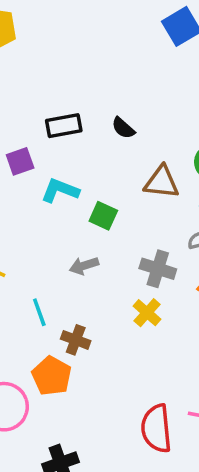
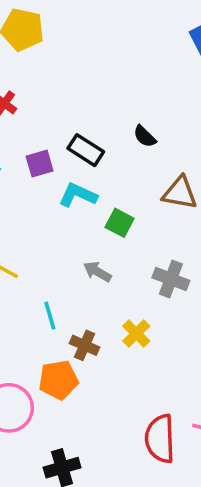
black rectangle: (64, 126) -> (86, 150), moved, turned 40
gray arrow: (84, 266) -> (97, 272), turned 44
yellow cross: (147, 313) -> (136, 334), moved
orange pentagon: (52, 376) -> (58, 380), turned 30

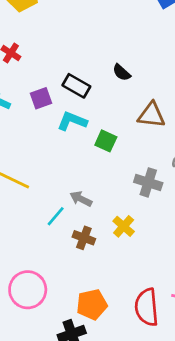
gray arrow: (97, 272) -> (81, 199), moved
cyan line: (50, 316) -> (56, 216), turned 60
orange pentagon: (58, 380) -> (92, 304), moved

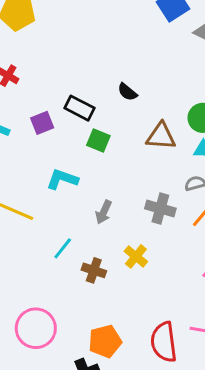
cyan L-shape: (72, 121) -> (62, 179), moved
green square: (106, 141) -> (98, 140), moved
gray arrow: (81, 199) -> (104, 212), moved, turned -90

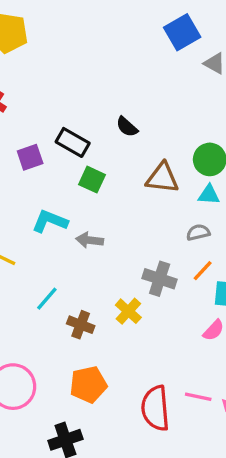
gray cross: (160, 209) -> (160, 279), moved
gray arrow: (104, 212) -> (90, 240), moved, turned 70
orange pentagon: (105, 341) -> (88, 385), moved

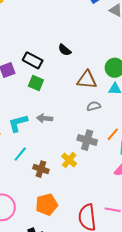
green square: (92, 180) -> (36, 83), moved
cyan L-shape: (50, 221) -> (18, 123), moved, turned -35
gray semicircle: (198, 232) -> (94, 106), moved

